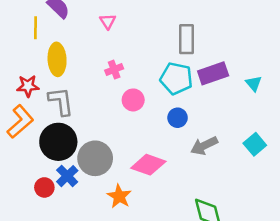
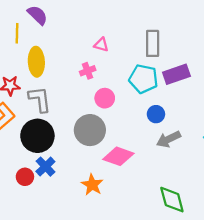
pink triangle: (108, 21) -> (101, 45), moved, turned -42
blue circle: (178, 118) -> (156, 114), moved
gray circle: (95, 158) -> (90, 130), moved

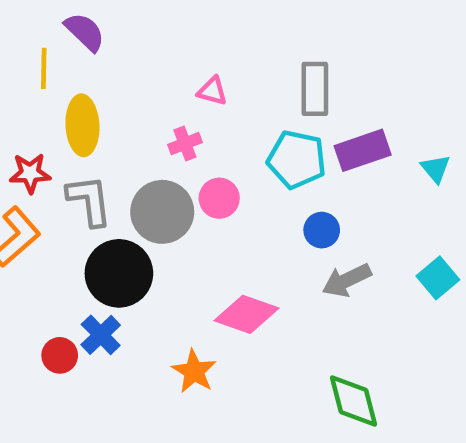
gray circle: (90, 130) -> (162, 212), moved
black circle: (37, 136) -> (119, 273), moved

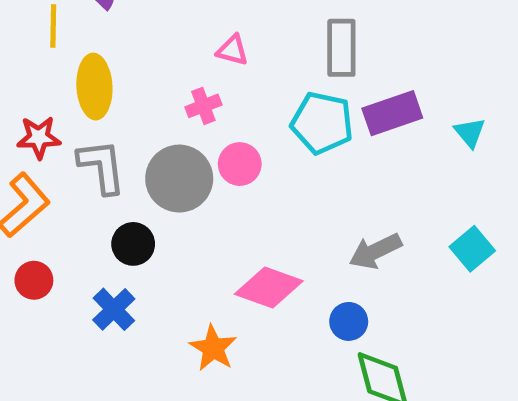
blue circle: (322, 230) -> (349, 321), moved
black circle: (119, 273) -> (133, 244), size x0.6
red circle: (60, 355) -> (34, 280), moved

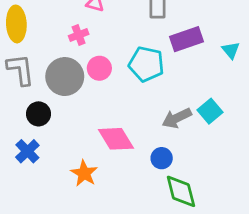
cyan pentagon: (322, 123) -> (146, 64), moved
cyan square: (472, 249) -> (210, 111), moved
pink diamond: (269, 288) -> (116, 139), turned 39

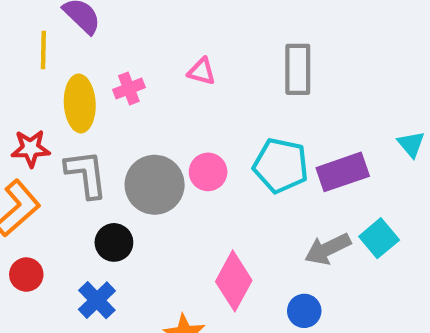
pink cross: (79, 35) -> (129, 89), moved
purple rectangle: (187, 39) -> (343, 172), moved
pink diamond: (116, 139) -> (234, 281), turned 60

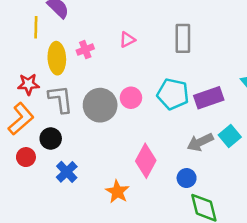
pink triangle: (202, 71) -> (127, 40), turned -42
black circle: (114, 242) -> (51, 139), moved

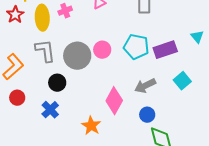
red star: (28, 84) -> (15, 15), moved, turned -30
black circle: (51, 139) -> (57, 83), moved
gray arrow: (200, 142) -> (145, 86), moved

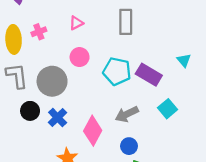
pink circle: (102, 50) -> (80, 57), moved
purple rectangle: (165, 50) -> (149, 75), turned 50
blue cross: (50, 110) -> (58, 118), moved

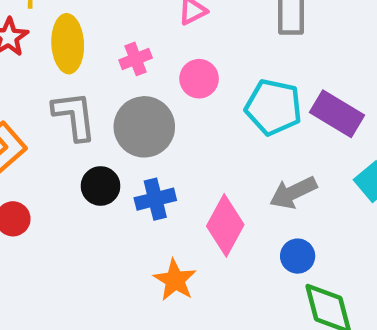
pink cross: (39, 32) -> (136, 59), moved
blue cross: (58, 118) -> (155, 199), turned 30

